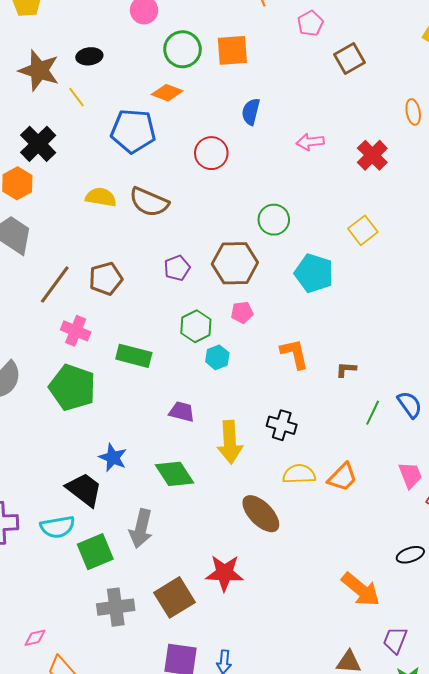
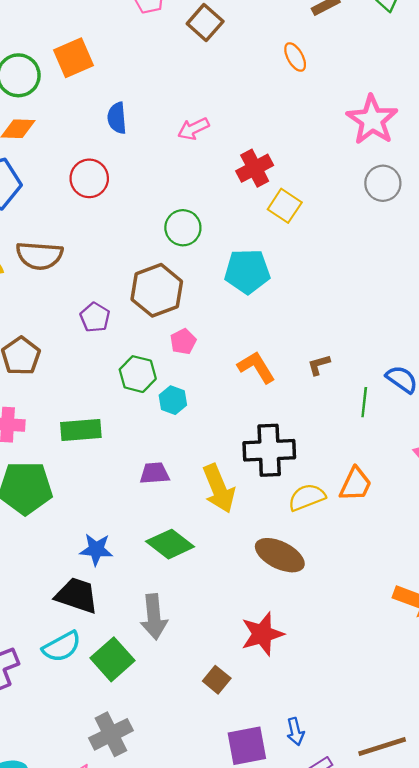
red cross: (372, 155) -> (255, 168), moved, turned 36
black cross: (282, 425) -> (269, 450), size x1.5
brown square: (174, 597) -> (217, 680), size x0.6
gray cross: (116, 607) -> (111, 734), moved

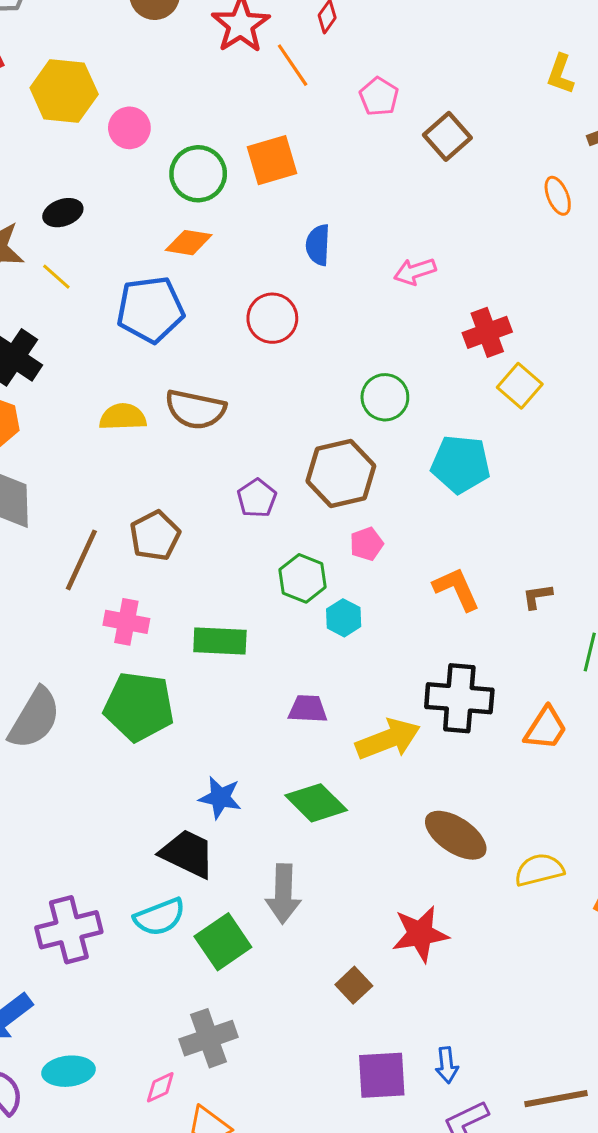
orange trapezoid: (356, 484) -> (546, 728), moved
yellow arrow: (219, 488) -> (388, 739), turned -96
yellow semicircle: (307, 497) -> (539, 870), moved

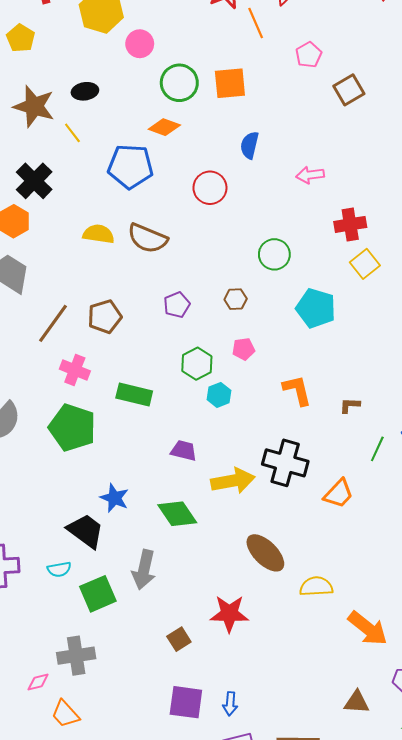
brown hexagon: (341, 474) -> (236, 299), size x0.5
cyan semicircle: (160, 917) -> (59, 569), size x0.7

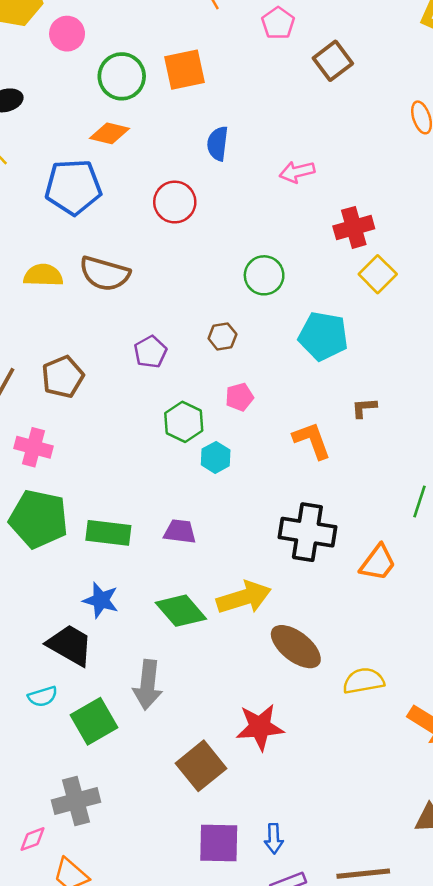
green rectangle: (134, 395) -> (108, 533), moved
brown L-shape: (350, 405) -> (364, 408), moved
yellow arrow: (233, 481) -> (244, 598), moved
brown square: (179, 639) -> (201, 766), size x1.6

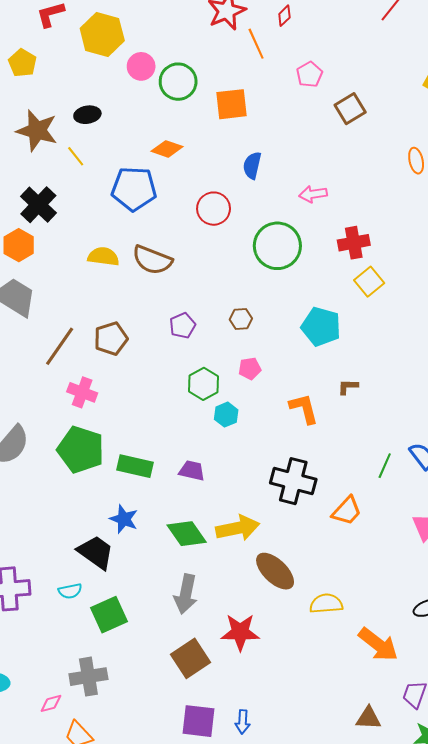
green circle: (122, 76) -> (178, 82), moved
green circle: (264, 275) -> (277, 246), moved, size x1.5
gray arrow: (148, 685) -> (186, 594), moved

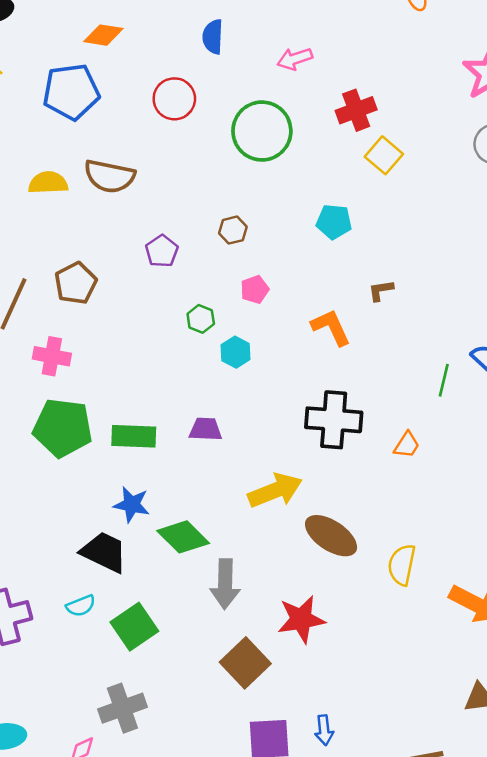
cyan pentagon: (321, 327) -> (334, 222), size x0.7
green hexagon: (203, 384) -> (201, 319), size x0.7
orange trapezoid: (347, 511) -> (407, 445), size x0.7
green diamond: (187, 534) -> (183, 537), moved
yellow semicircle: (326, 604) -> (402, 565), turned -64

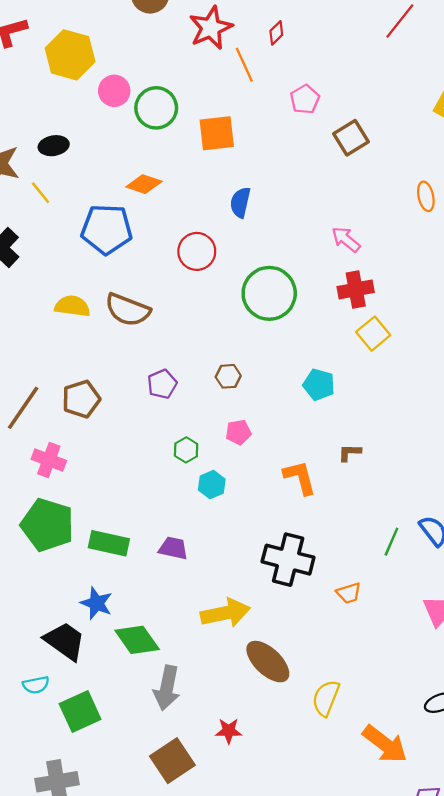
pink arrow: (295, 59) -> (346, 239), moved, turned 48
orange trapezoid: (407, 445) -> (349, 593), turned 30
red star: (301, 619) -> (229, 731), size x0.6

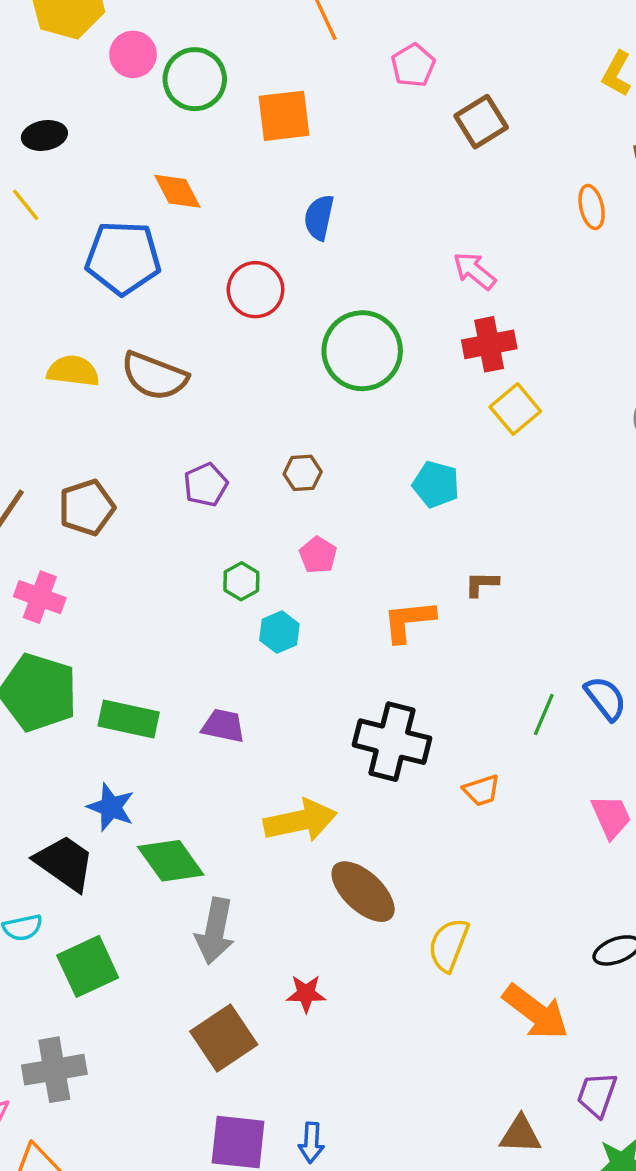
orange diamond: (144, 184) -> (177, 191), turned 44
pink pentagon: (238, 432) -> (318, 555), turned -30
orange L-shape: (300, 477) -> (409, 621), turned -81

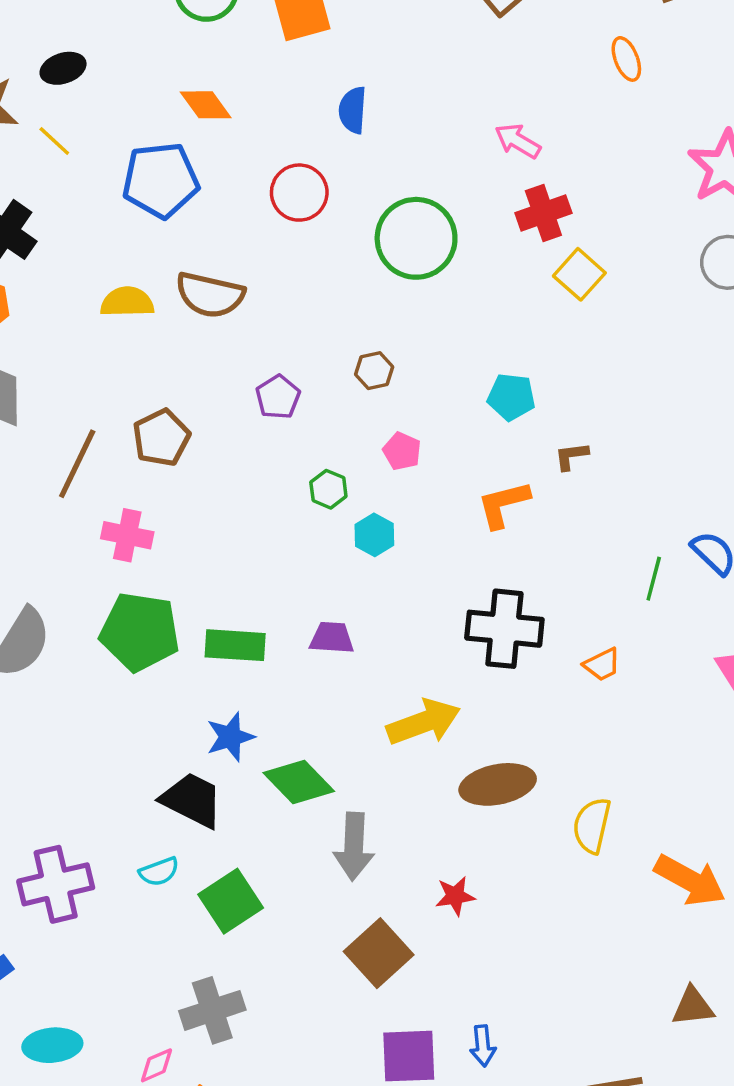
cyan pentagon: (436, 484) -> (511, 397), moved
blue star: (111, 807) -> (230, 737), turned -30
brown ellipse: (363, 892) -> (498, 784), turned -46

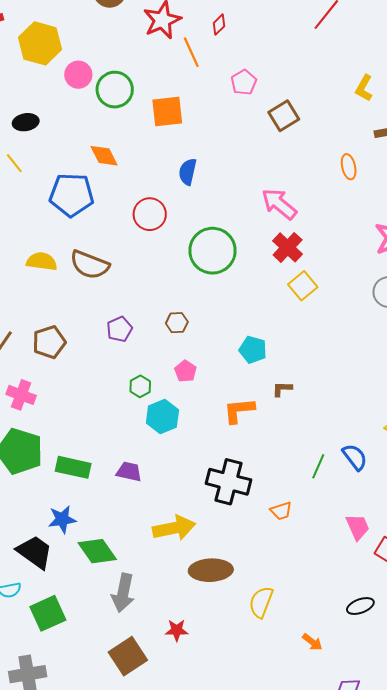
pink arrow: (518, 141) -> (279, 204), size x1.4
red cross: (543, 213) -> (288, 247), turned -36
cyan hexagon: (374, 535) -> (162, 417), size x1.4
orange arrow: (690, 880) -> (312, 642), size x0.5

